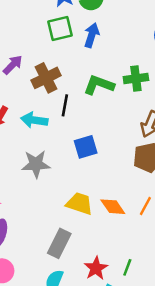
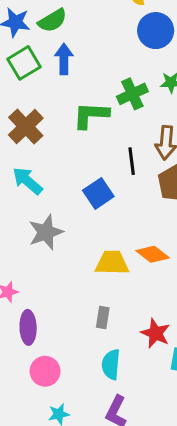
black line: (65, 105) -> (132, 161), moved
cyan arrow: (34, 120) -> (27, 181), turned 50
gray rectangle: (59, 243) -> (103, 317), size x0.6

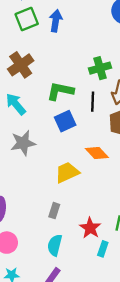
green cross: (132, 94) -> (100, 68), moved
green L-shape: (91, 115) -> (60, 91), moved
orange diamond: (153, 254) -> (97, 153), moved
yellow trapezoid: (112, 263) -> (67, 172), turned -35

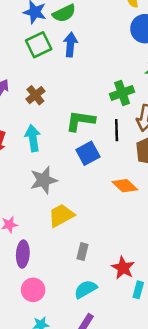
brown cross: (21, 65) -> (35, 95), size x0.7
cyan arrow: (16, 104) -> (33, 138), turned 35
yellow trapezoid: (67, 172) -> (61, 215), moved
cyan semicircle: (55, 245) -> (86, 289), turned 50

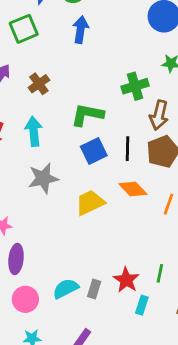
green square: (39, 45) -> (24, 29), moved
black line: (117, 130) -> (128, 149), moved
yellow trapezoid: (61, 215) -> (90, 203), moved
gray rectangle: (83, 252) -> (94, 289), moved
cyan semicircle: (86, 289) -> (66, 289), moved

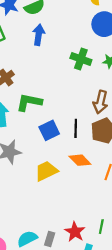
green cross: (135, 86) -> (81, 59), moved, turned 36
green L-shape: (87, 115) -> (29, 102), moved

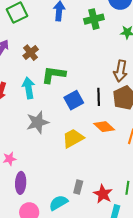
green cross: (81, 59) -> (94, 19), moved, turned -30
gray rectangle: (50, 239) -> (78, 187), moved

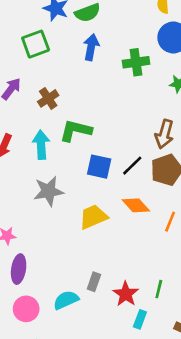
black line: (99, 97) -> (132, 166), turned 42
blue square: (74, 100) -> (99, 167), turned 36

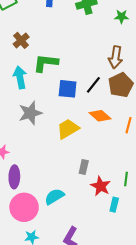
gray rectangle: (94, 282) -> (84, 167), moved
pink circle: (26, 309) -> (24, 207), size x1.4

